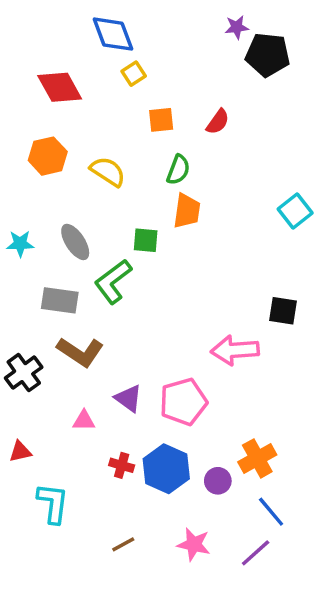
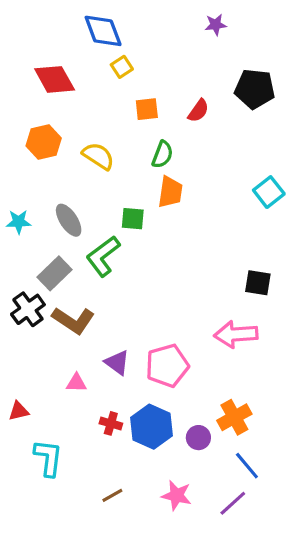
black pentagon: (268, 55) -> (255, 89), moved
gray rectangle: (60, 300) -> (55, 273), turned -52
pink arrow: (235, 350) -> (236, 334), moved
black cross: (24, 373) -> (28, 309), moved

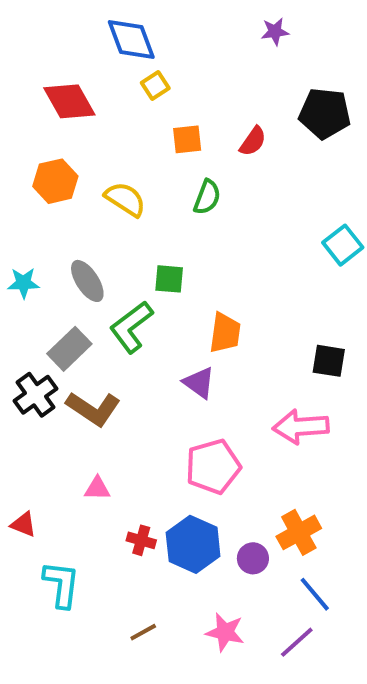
orange trapezoid: (170, 192) -> (225, 333), moved
purple triangle: (117, 362) -> (199, 383), moved
red triangle: (19, 411) -> (23, 524), turned 35

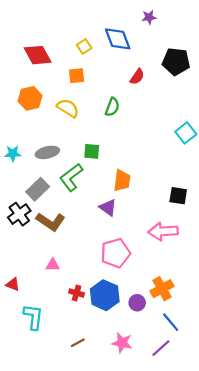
blue diamond: (131, 40) -> (118, 39), moved
orange square: (187, 139) -> (77, 76), moved
gray ellipse: (87, 281) -> (47, 152), turned -70

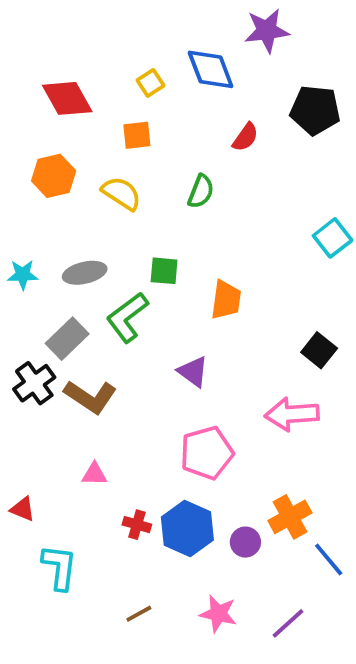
purple star: (149, 17) -> (267, 31), size x1.6
orange trapezoid: (122, 181) -> (226, 300), moved
black square: (178, 196) -> (319, 350), turned 30
blue line: (171, 322) -> (329, 559), moved

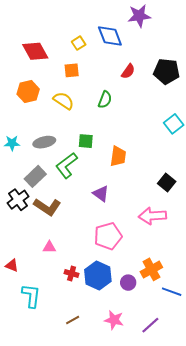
black pentagon: (315, 110) -> (167, 71), moved
blue line: (329, 559) -> (172, 292), turned -30

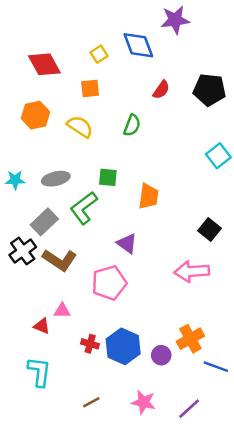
pink pentagon: (108, 236) -> (109, 283), moved
red triangle: (12, 265) -> (42, 326), moved

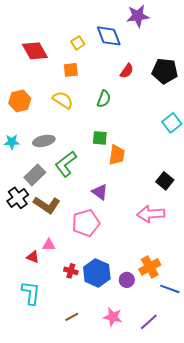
orange hexagon: (35, 115) -> (20, 101), moved
green square: (108, 177) -> (100, 138), moved

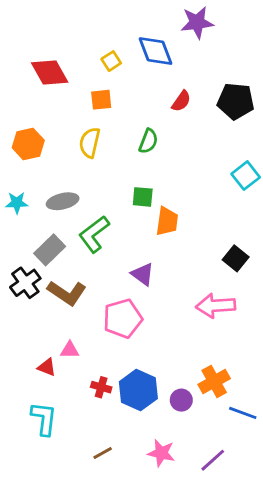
yellow semicircle: (63, 100) -> (90, 143), turned -110

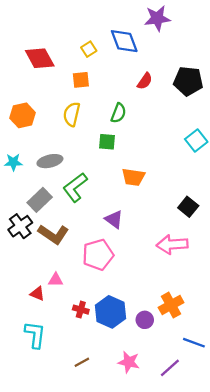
green square: (143, 197) -> (107, 142), moved
orange trapezoid: (167, 221) -> (133, 177), turned 90
blue line: (243, 413) -> (194, 343), moved

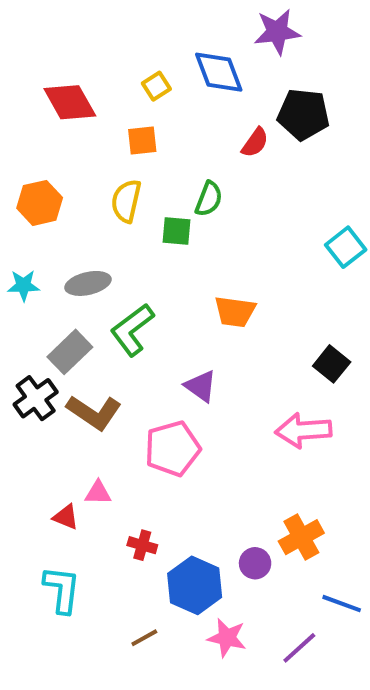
black pentagon: (188, 81) -> (303, 114), moved
green square: (107, 142) -> (177, 231), moved
blue hexagon: (110, 312) -> (195, 585), moved

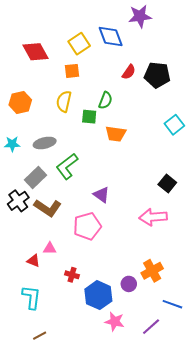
yellow square: (156, 86) -> (79, 44), size x1.5
black pentagon: (303, 114) -> (157, 75), moved
orange trapezoid: (235, 312) -> (116, 134), moved
brown line: (144, 638) -> (40, 336), moved

